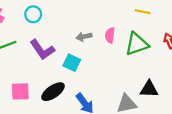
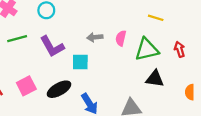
cyan square: (72, 63) -> (80, 62), turned -30
black triangle: (149, 89) -> (155, 79), moved
pink square: (20, 91) -> (26, 86), turned -30

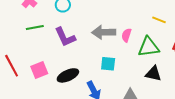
gray arrow: (95, 37) -> (104, 32), size x1.6
cyan square: (80, 62) -> (108, 64), moved

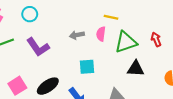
yellow line: (159, 20) -> (111, 17), moved
gray arrow: (104, 32) -> (77, 35), size x0.6

